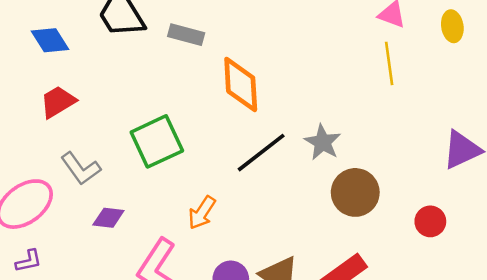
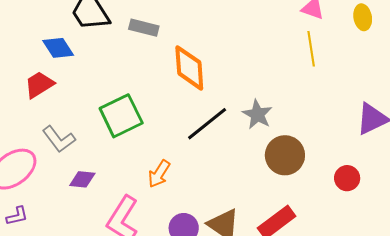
blue diamond: (50, 40) -> (58, 48), moved

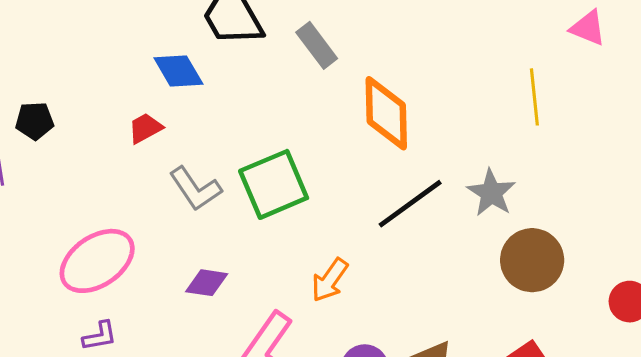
gray rectangle: (144, 28) -> (317, 45), turned 36
yellow line: (311, 49) -> (534, 97), moved
red trapezoid: (39, 85) -> (145, 128), size x0.7
gray L-shape: (59, 139) -> (195, 189), moved

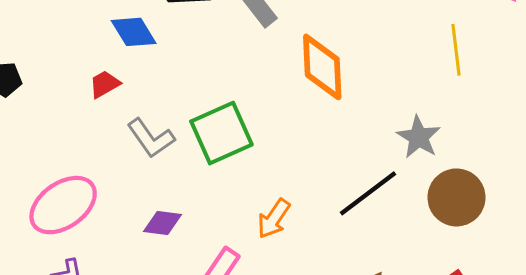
black line: (410, 204) -> (368, 193), moved

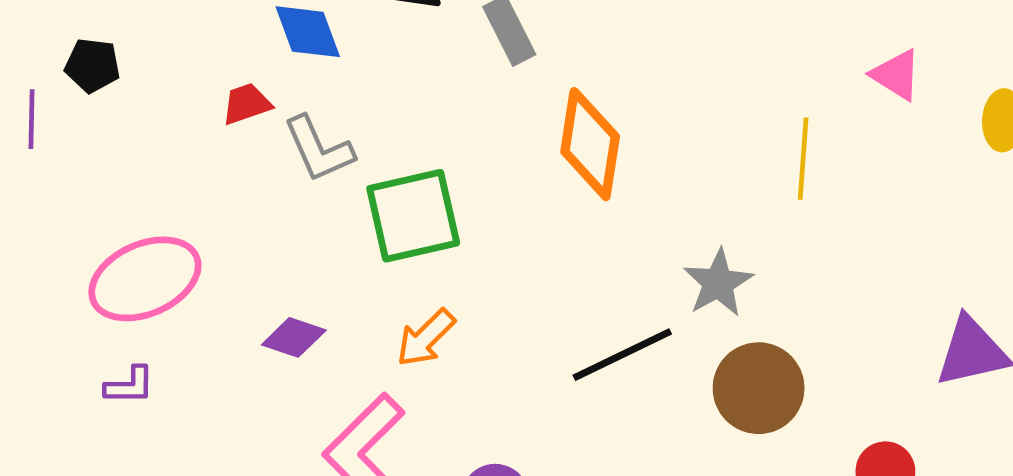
gray L-shape: (151, 138) -> (319, 149), moved
orange arrow: (274, 219) -> (426, 338), moved

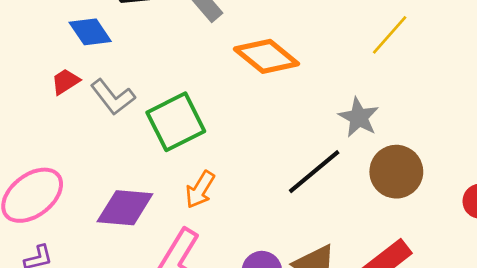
orange diamond: (590, 144) -> (266, 56), turned -46
yellow line: (803, 159) -> (390, 35), turned 51
purple diamond: (294, 337) -> (125, 208), size x1.6

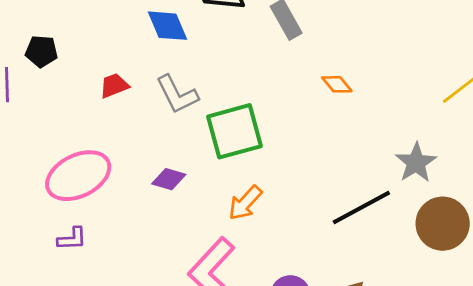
orange diamond: (266, 56) -> (337, 84), size x0.5
red trapezoid: (65, 81) -> (114, 86), moved
purple diamond: (125, 208) -> (169, 179), moved, size x0.6

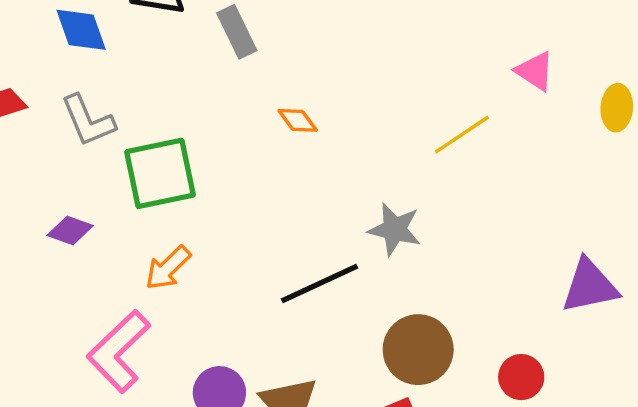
gray star: (416, 163) -> (395, 229), turned -30
brown circle: (443, 224) -> (418, 350), moved

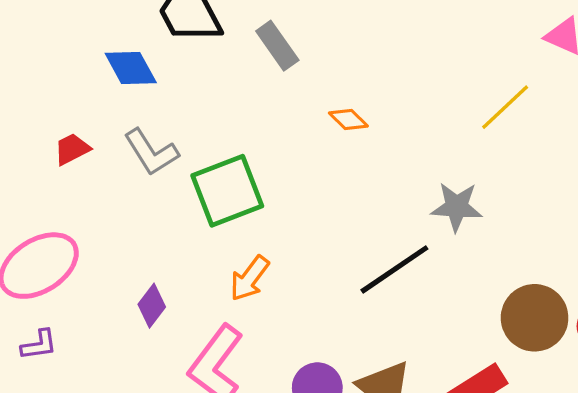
purple diamond: (70, 231) -> (152, 306), moved, turned -63
brown circle: (418, 350) -> (535, 318), moved

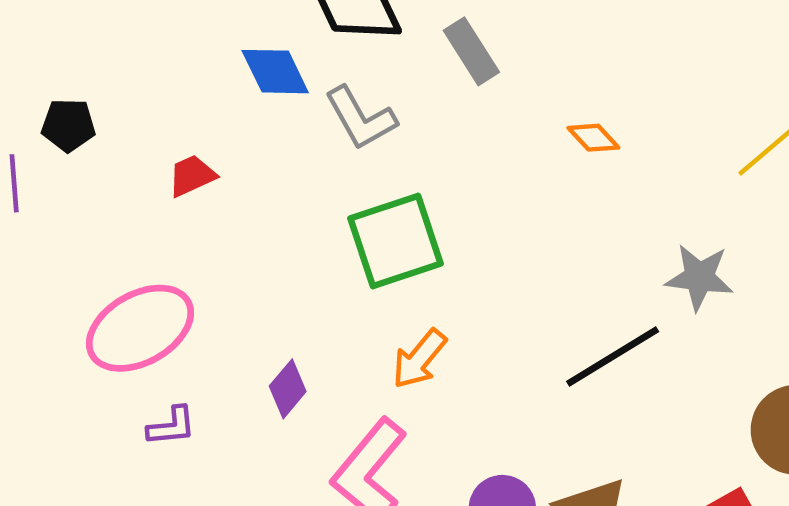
orange diamond: (348, 119) -> (593, 138), moved
gray L-shape: (151, 152) -> (361, 118), moved
purple L-shape: (39, 345) -> (171, 426), moved

